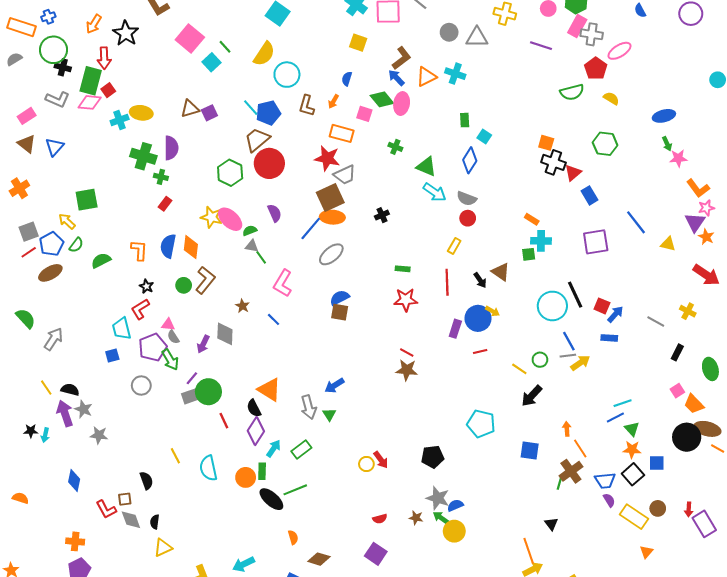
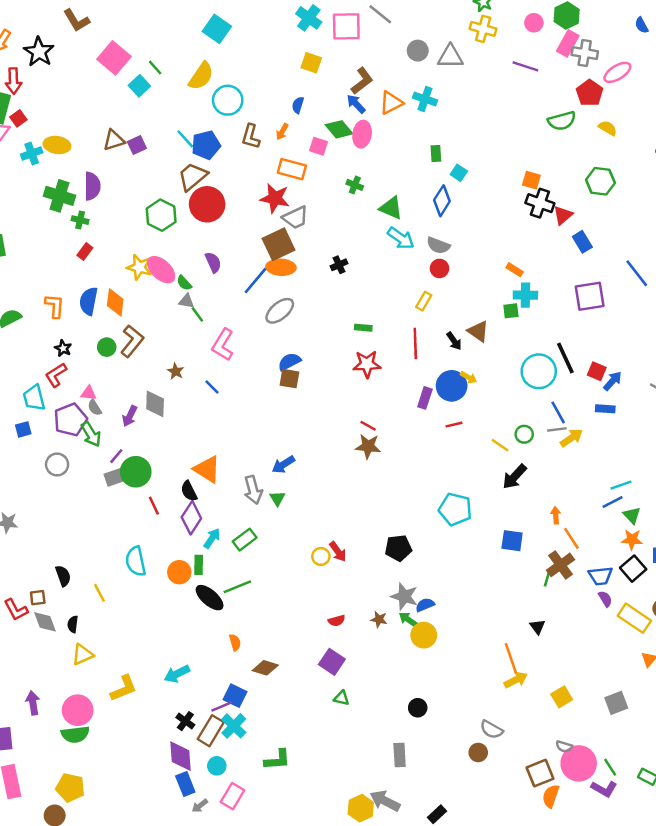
green semicircle: (250, 231) -> (184, 283), turned -112
yellow line: (175, 456) -> (99, 593), moved

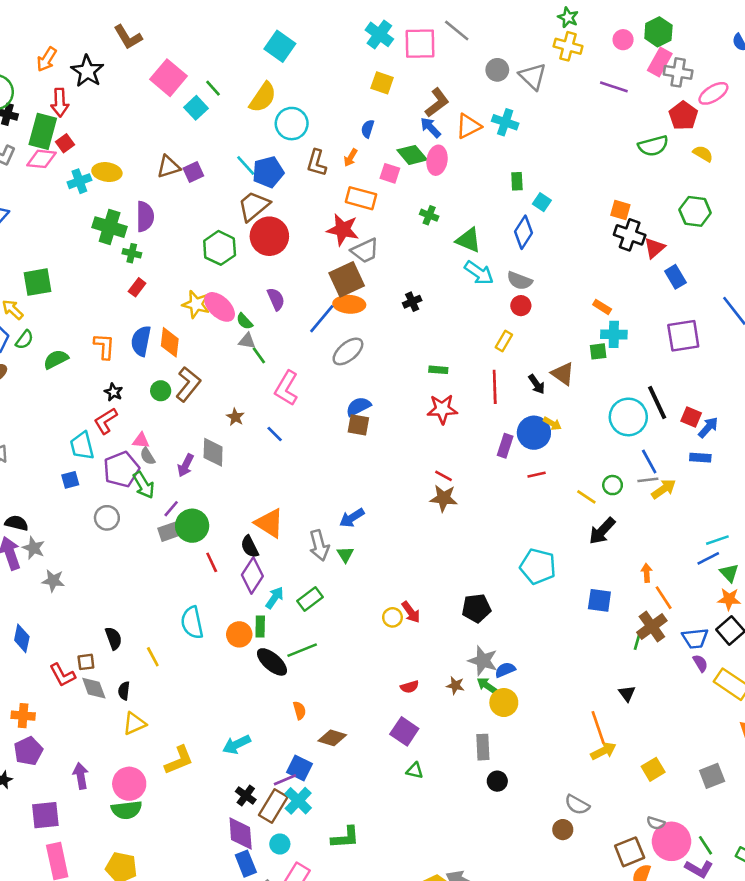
gray triangle: (450, 57) -> (533, 76), turned 44
gray rectangle: (400, 755) -> (483, 747), moved

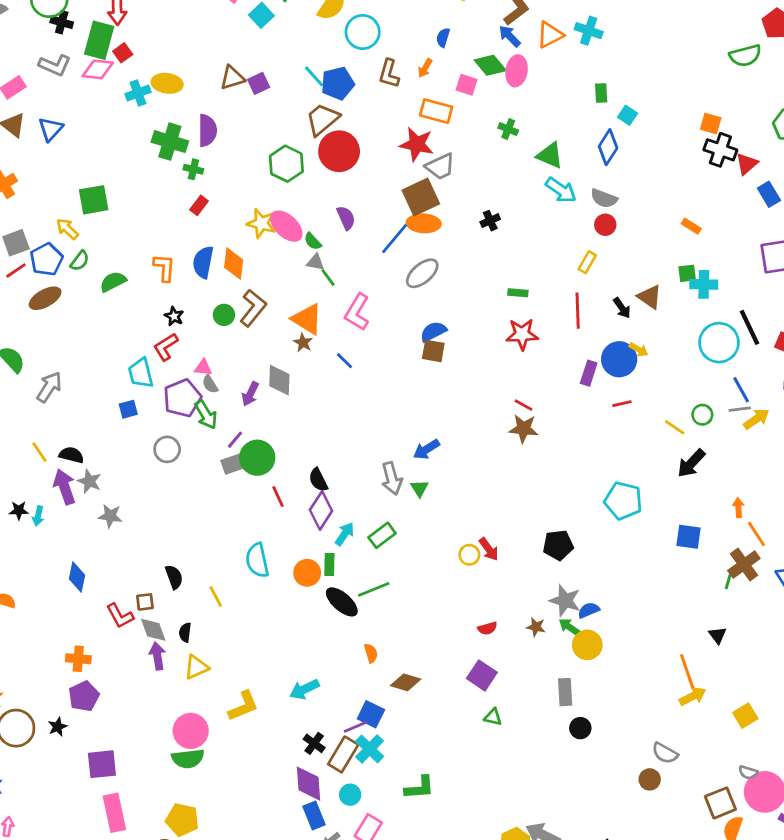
cyan cross: (614, 334) -> (704, 284), moved
orange triangle: (269, 523) -> (307, 319), moved
purple arrow: (81, 776) -> (157, 656), moved

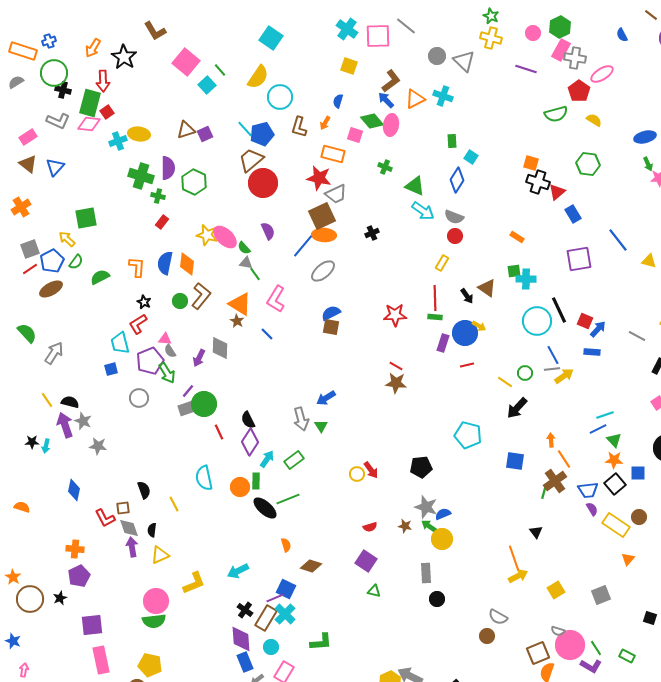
green hexagon: (286, 164) -> (194, 182), moved
green rectangle: (518, 293) -> (435, 317), moved

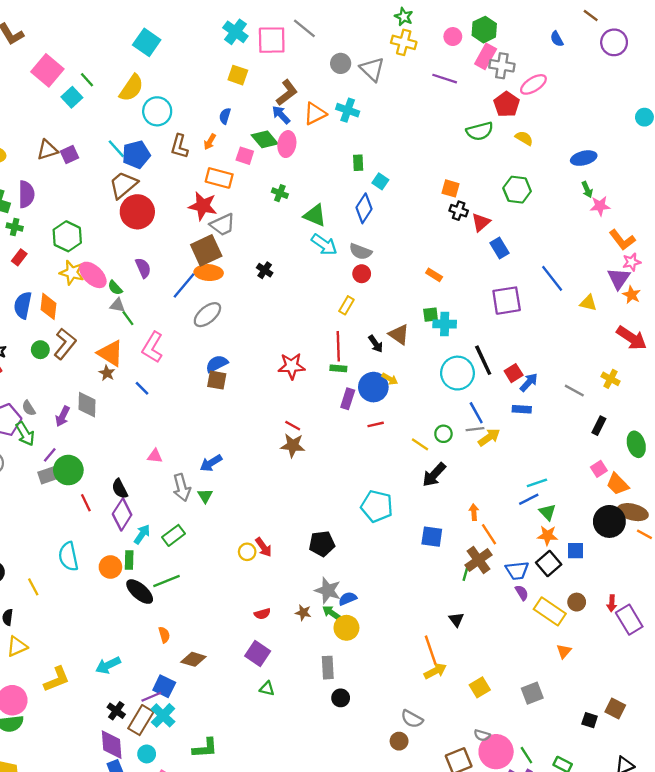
green hexagon: (194, 182) -> (67, 236), moved
black cross: (538, 182) -> (459, 211), size x0.7
black cross: (372, 233) -> (265, 270), turned -32
red square: (585, 321) -> (514, 373), turned 35
pink triangle: (165, 339) -> (155, 456), moved

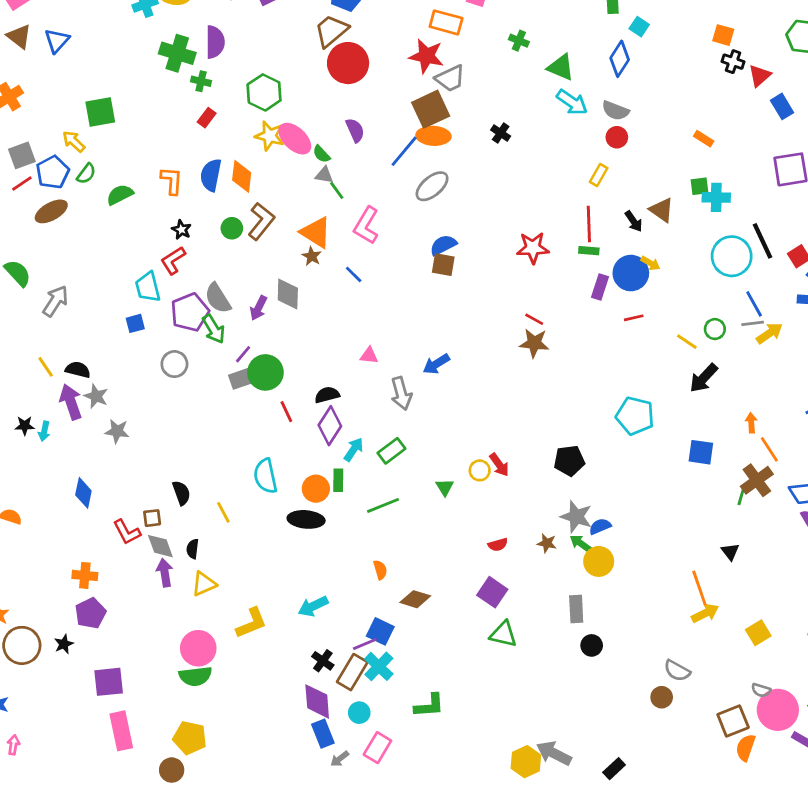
gray semicircle: (29, 408) -> (218, 298), size x1.6
black semicircle: (120, 489) -> (327, 395), turned 102
green triangle: (205, 496) -> (445, 487), moved
black ellipse: (140, 592) -> (306, 519), moved, turned -36
green triangle: (267, 689) -> (503, 634), size x1.5

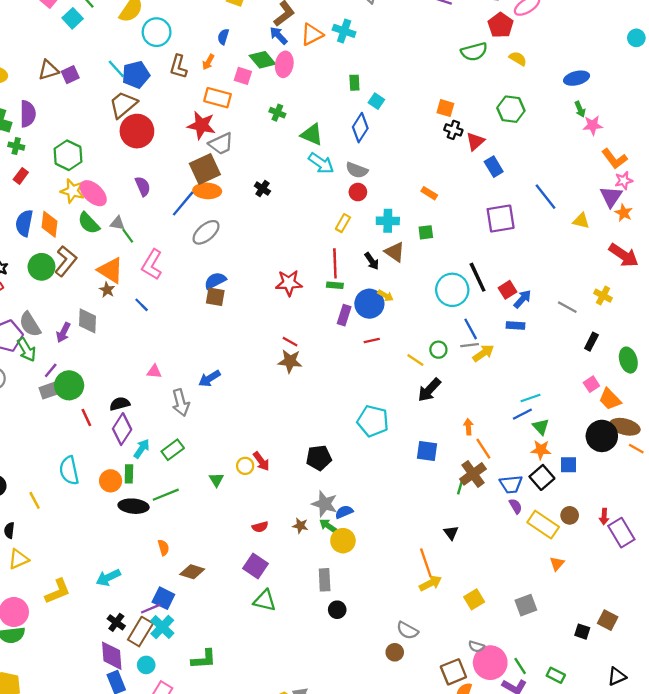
green semicircle: (321, 154) -> (89, 223), moved, size x1.5
cyan cross: (716, 197) -> (388, 221), moved
green circle: (232, 228) -> (41, 267), size x1.5
black ellipse: (306, 519) -> (134, 506), moved

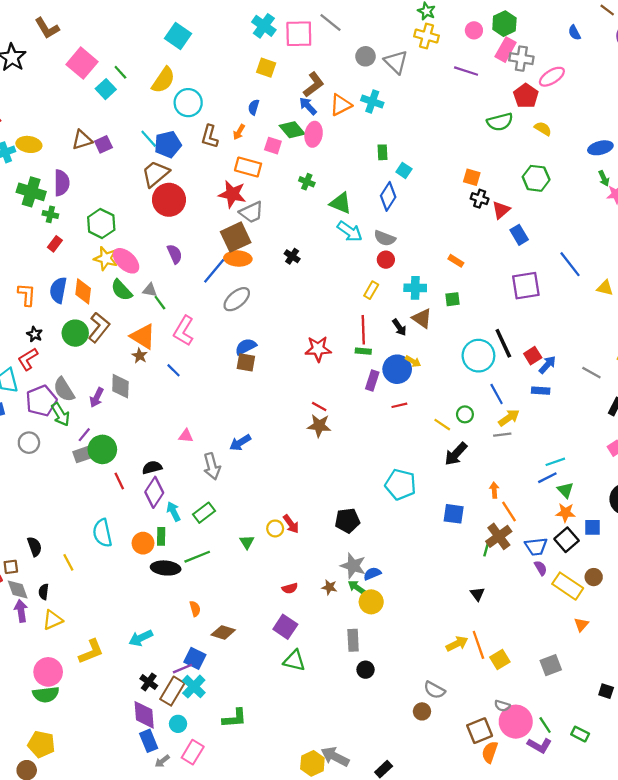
gray line: (470, 345) -> (502, 435), moved
cyan arrow: (142, 449) -> (173, 512), turned -60
orange line: (426, 563) -> (478, 645), moved

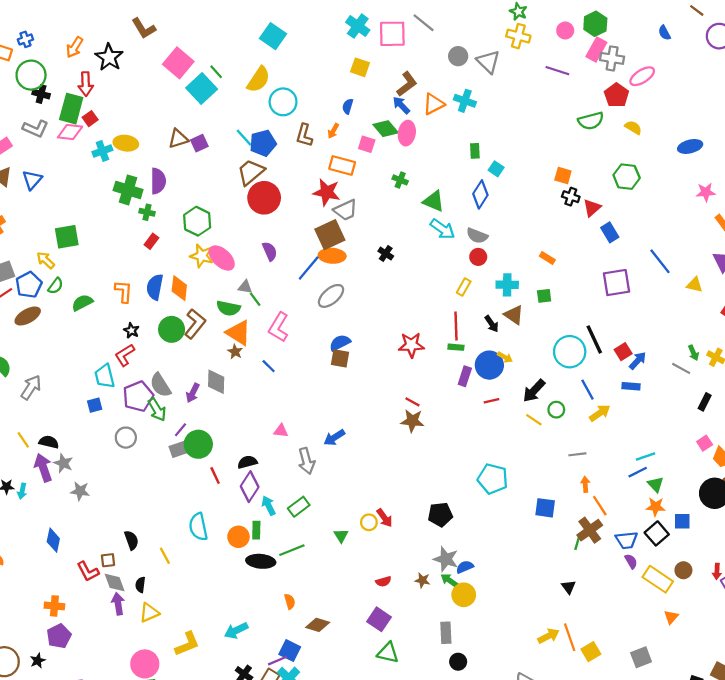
cyan square: (106, 89) -> (202, 88), size x1.5
green arrow: (604, 178) -> (693, 353), moved
green semicircle: (122, 290) -> (228, 308), moved, turned -35
gray line: (502, 435) -> (577, 454), moved
black arrow: (456, 454) -> (534, 391), moved

